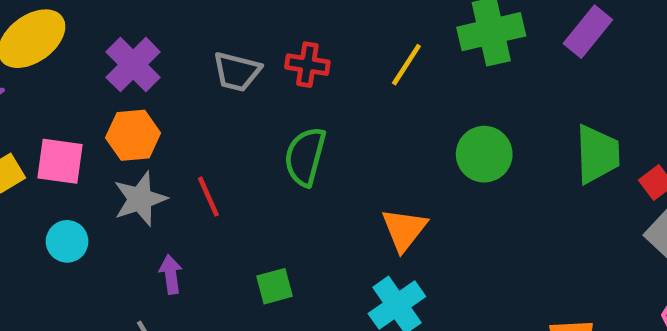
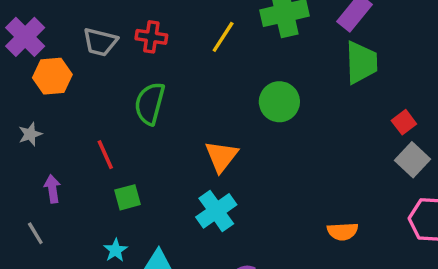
orange hexagon: (133, 135) -> (52, 76), moved
green trapezoid: (597, 154) -> (361, 62), moved
red line: (208, 197) -> (105, 155), moved
gray star: (140, 199) -> (30, 134), size x0.6

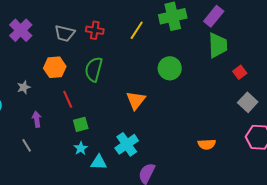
orange hexagon: (52, 76) -> (55, 67), moved
red square: (404, 122) -> (240, 72), moved
cyan cross: (216, 211) -> (127, 144), moved
cyan star: (116, 250) -> (81, 148), moved

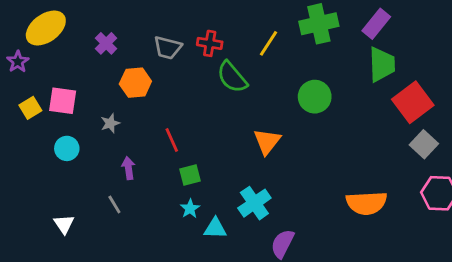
purple cross: (21, 30) -> (106, 43), size x0.7
orange hexagon: (55, 67) -> (135, 83), moved
green semicircle: (94, 69) -> (232, 77), moved, turned -55
red square: (240, 72) -> (413, 102), size x2.0
orange semicircle: (207, 144) -> (366, 203), size x1.6

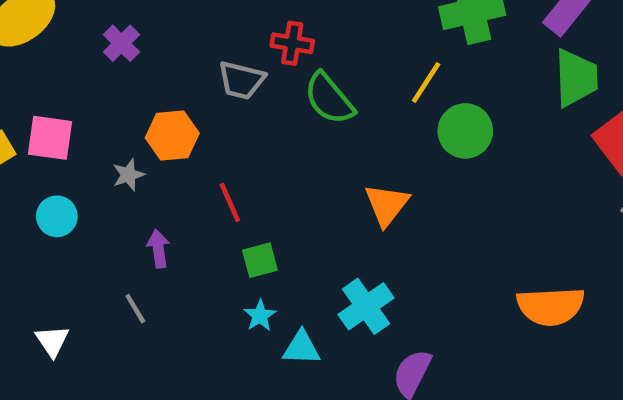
yellow line: (268, 43) -> (426, 82), moved
gray trapezoid: (168, 48) -> (241, 80), moved
orange hexagon: (135, 83) -> (172, 136), moved

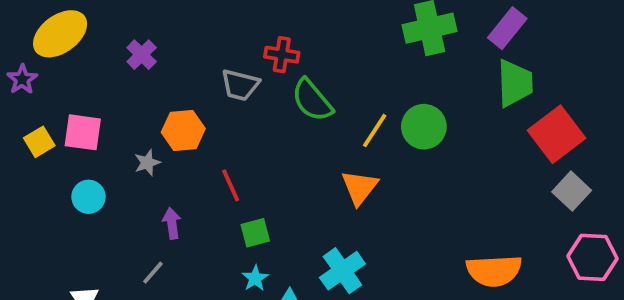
yellow line: (426, 82) -> (375, 130), moved
gray line: (135, 309) -> (153, 273), turned 72

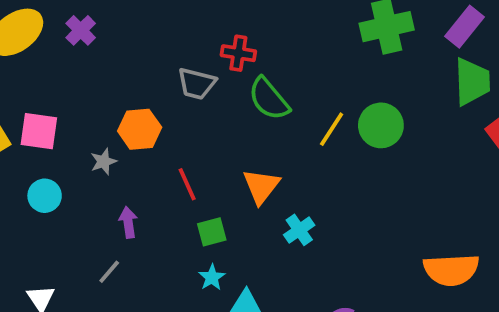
purple cross: (142, 55) -> (81, 30), moved
orange triangle: (359, 187) -> (261, 186), moved
cyan cross: (342, 271) -> (299, 230), moved, size x0.7

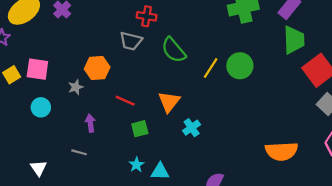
red cross: (238, 53) -> (147, 16), moved
red line: (187, 184) -> (125, 101), turned -42
gray line: (109, 272) -> (79, 152), turned 64
cyan star: (212, 277) -> (136, 165), moved

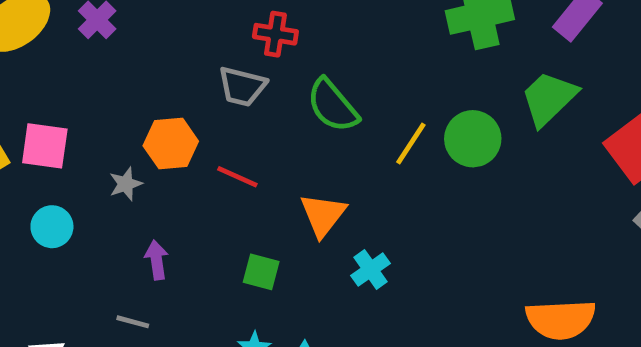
green trapezoid: (294, 40) -> (549, 98), moved, turned -132
red line: (125, 101) -> (237, 177), moved
green square: (140, 129) -> (261, 272), turned 30

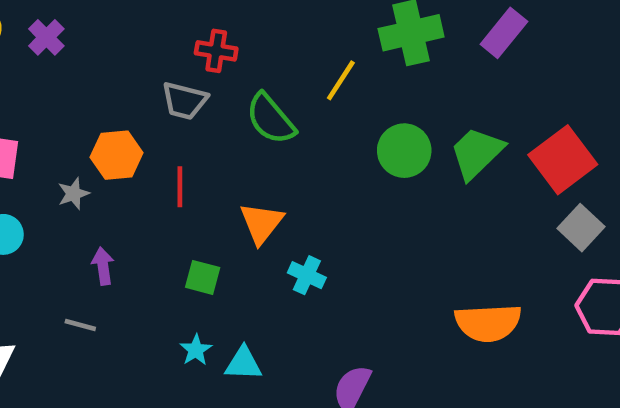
green trapezoid: (549, 98) -> (477, 153), moved
yellow line: (411, 143) -> (341, 80), moved
red line: (237, 177) -> (180, 187), turned 66
cyan cross: (371, 270) -> (307, 275), turned -30

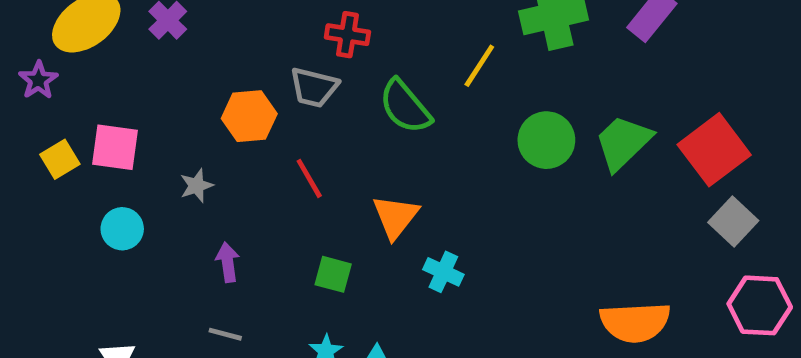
orange hexagon: (117, 155) -> (249, 116), moved
red line: (180, 187) -> (309, 178), turned -30
gray line: (80, 325) -> (225, 334), moved

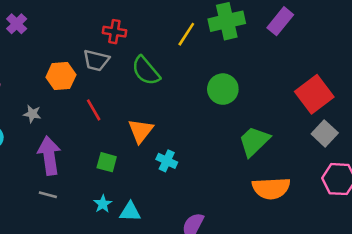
yellow line: (479, 66) -> (186, 34), moved
green trapezoid: (623, 142) -> (254, 141), moved
gray star: (197, 186) -> (32, 114), turned 30
purple arrow: (228, 262) -> (49, 156), size x1.8

